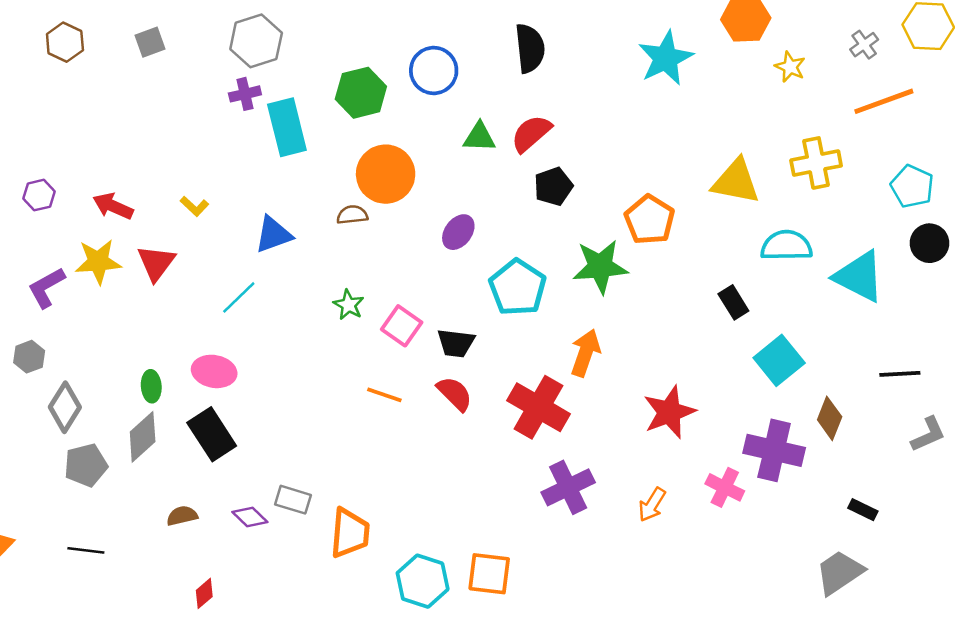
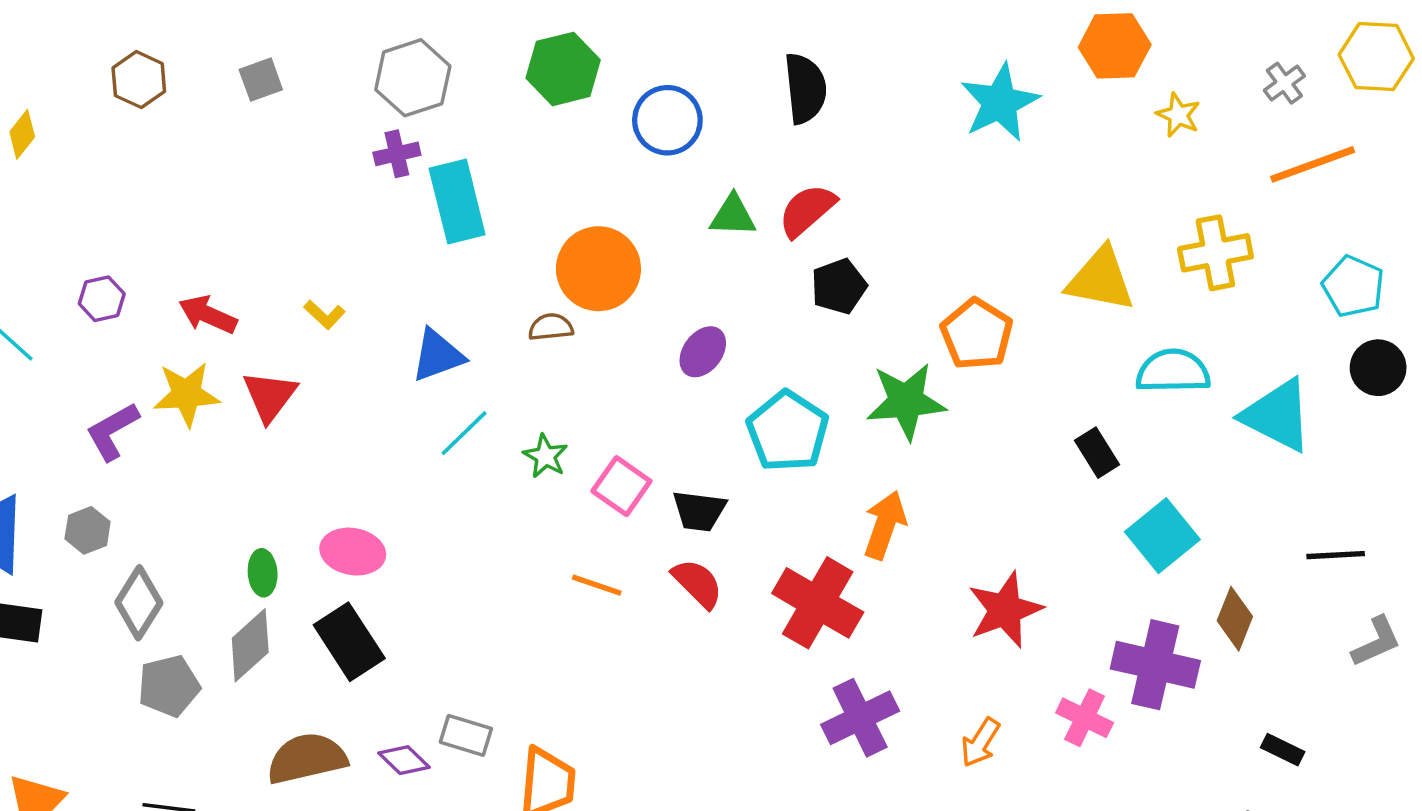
green hexagon: (361, 93) -> (563, 69), moved
cyan line: (239, 297) -> (464, 433), moved
brown semicircle: (182, 516) -> (307, 758), size x1.8

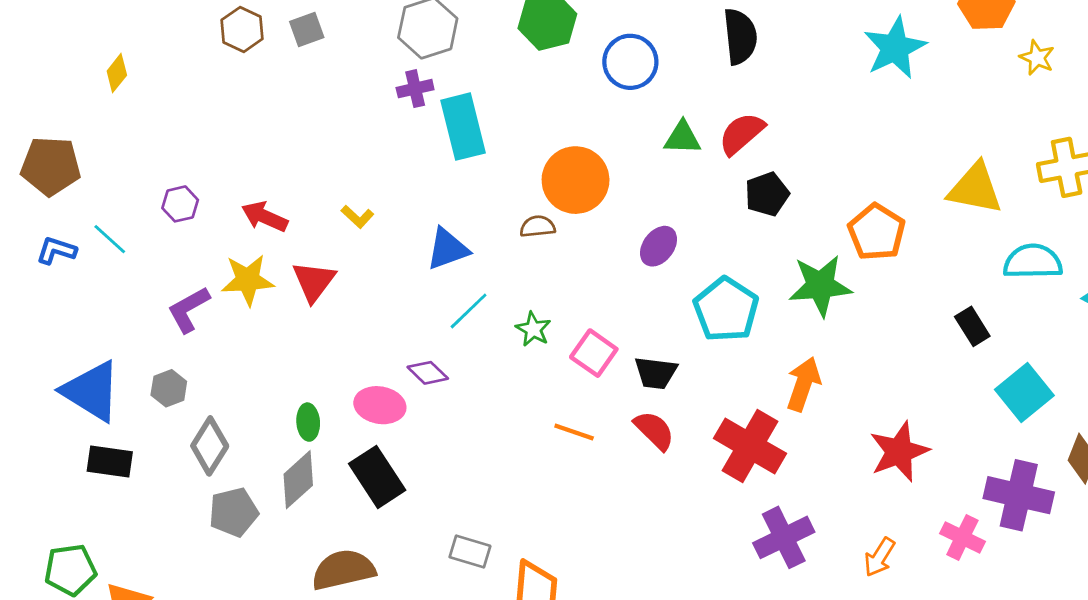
brown hexagon: (139, 80) -> (242, 29), moved
purple diamond: (404, 760) -> (428, 373), moved

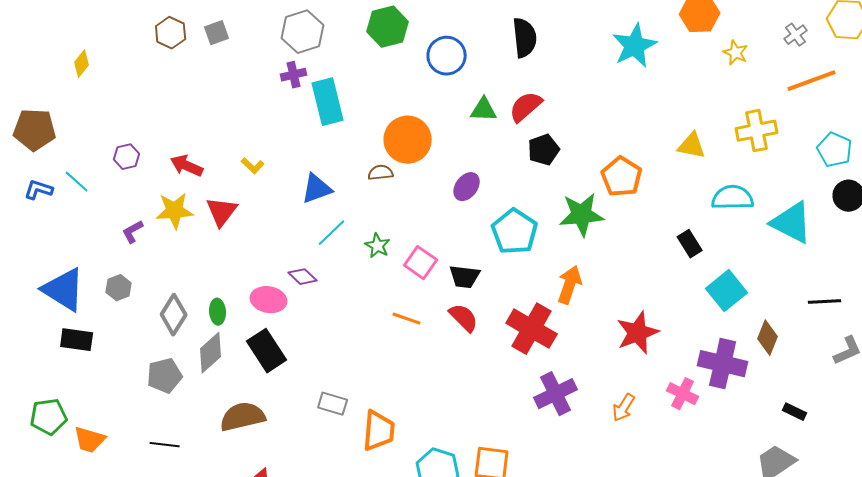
yellow triangle: (975, 188) -> (692, 146), size x0.7
purple L-shape: (189, 309) -> (133, 232), size x0.7
gray diamond: (210, 446) -> (174, 315), moved

